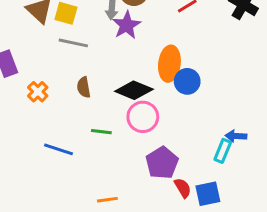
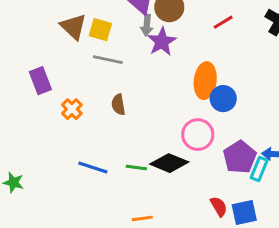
black diamond: (134, 90) -> (169, 163), moved
pink circle: (143, 117) -> (198, 135), moved
green line: (101, 132) -> (136, 168), moved
purple pentagon: (162, 163) -> (240, 157), moved

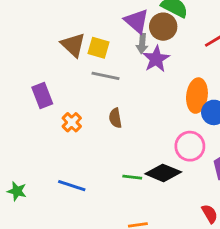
blue line: (93, 168) -> (72, 186), moved

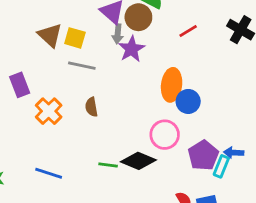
orange cross: (72, 122) -> (49, 111), size x1.4

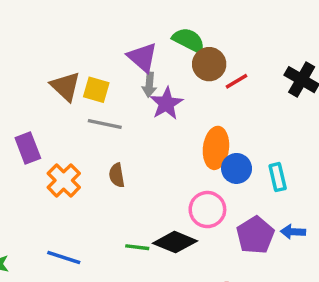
brown circle: (138, 17) -> (209, 64), moved
cyan rectangle: (221, 166) -> (278, 177), moved, turned -35

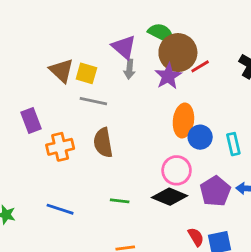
brown circle: (209, 64) -> (178, 53), size x1.4
purple star: (166, 103) -> (168, 76), moved
brown semicircle: (117, 175) -> (103, 143), size x1.5
orange cross: (64, 180) -> (60, 147), turned 32
black diamond: (175, 242) -> (170, 197), moved

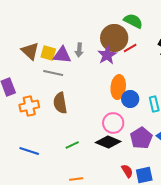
green semicircle: (161, 33) -> (133, 21), moved
purple triangle: (124, 47) -> (62, 55), moved, turned -36
green line: (120, 201) -> (72, 145), turned -32

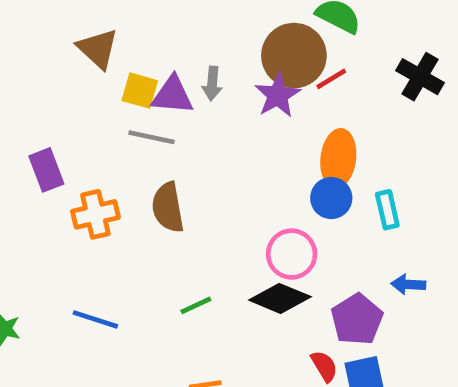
brown triangle: (30, 51) -> (98, 49), moved
orange ellipse: (118, 87) -> (338, 158), moved
purple pentagon: (141, 138) -> (357, 319), moved

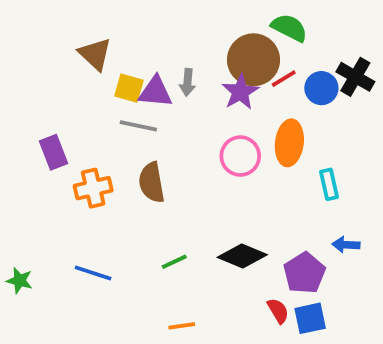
blue circle: (331, 198) -> (321, 88), moved
pink circle: (292, 254) -> (240, 156), moved

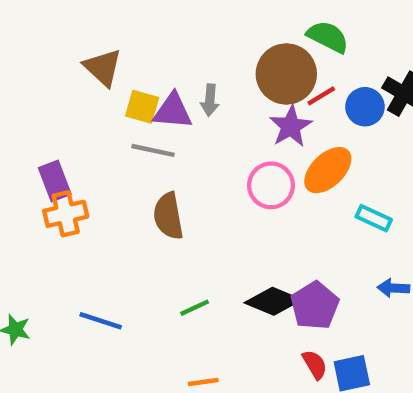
purple star: (240, 92) -> (291, 126), moved
orange ellipse: (289, 143) -> (328, 170), turned 39
cyan rectangle: (329, 184) -> (374, 218), turned -52
orange cross: (93, 188) -> (66, 214), moved
purple pentagon: (304, 273) -> (315, 306), moved

